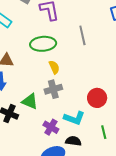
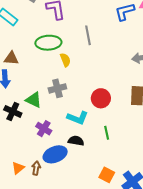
yellow semicircle: (54, 67) -> (65, 60), moved
purple cross: (51, 127) -> (44, 129), moved

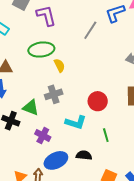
gray line: (88, 35) -> (90, 30), moved, turned 48
black semicircle: (76, 141) -> (84, 155), moved

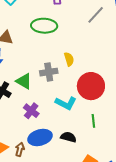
yellow semicircle: (59, 65) -> (69, 59), moved
red circle: (98, 101) -> (91, 86), size x1.4

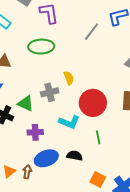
purple cross: (31, 111) -> (35, 132), turned -35

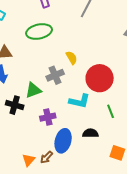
green triangle: (26, 103) -> (33, 90), turned -36
blue ellipse: (46, 158) -> (63, 141), turned -45
brown arrow: (27, 172) -> (46, 157), turned -136

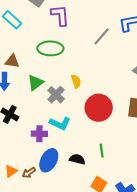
gray cross: (55, 75) -> (56, 95), turned -36
green triangle: (33, 90) -> (35, 83), moved, turned -30
cyan L-shape: (80, 101) -> (60, 123), moved
green line: (111, 111) -> (102, 151), moved

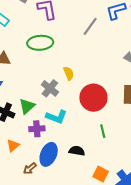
green triangle: (35, 83) -> (27, 106), moved
green line: (102, 151) -> (103, 131), moved
orange triangle: (11, 171) -> (13, 146), moved

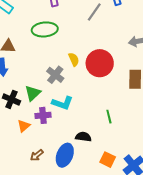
red circle: (93, 98) -> (100, 63), moved
orange triangle: (13, 146) -> (24, 126), moved
blue ellipse: (49, 154) -> (65, 155), moved

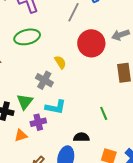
red circle: (100, 63) -> (91, 43), moved
orange triangle: (24, 126) -> (21, 135), turned 32

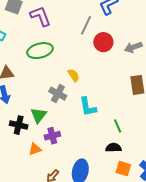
red circle: (91, 43) -> (103, 42), moved, size x0.7
cyan L-shape: (56, 107) -> (88, 107), moved, turned 70
black semicircle: (81, 137) -> (113, 148), moved

